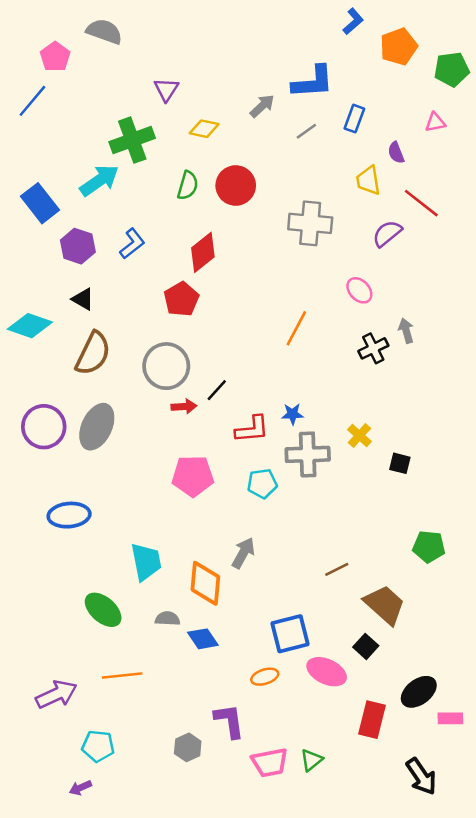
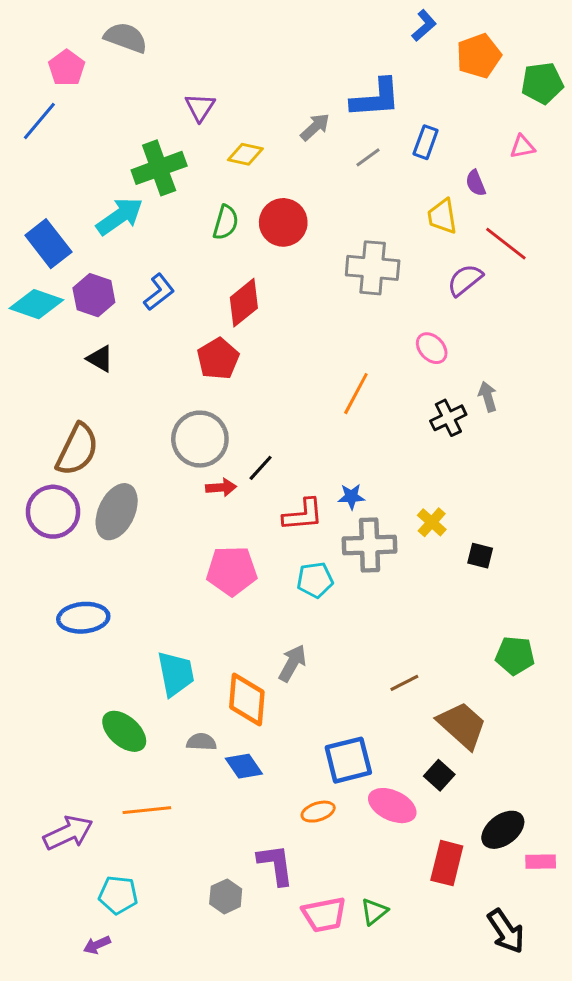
cyan diamond: (30, 326) -> (36, 304), moved
brown semicircle: (93, 353) -> (77, 450), moved

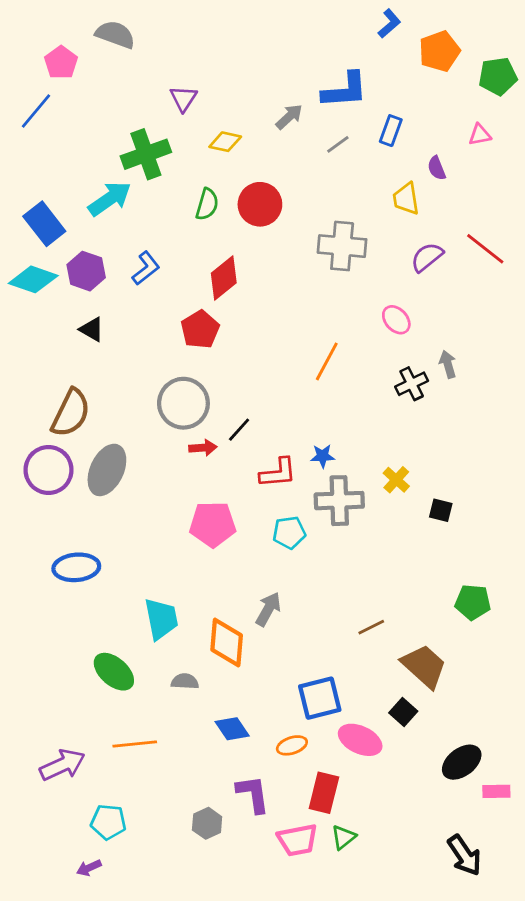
red line: (506, 244) -> (485, 249), moved
blue diamond: (244, 766) -> (232, 729), moved
red rectangle: (447, 863) -> (324, 793), moved

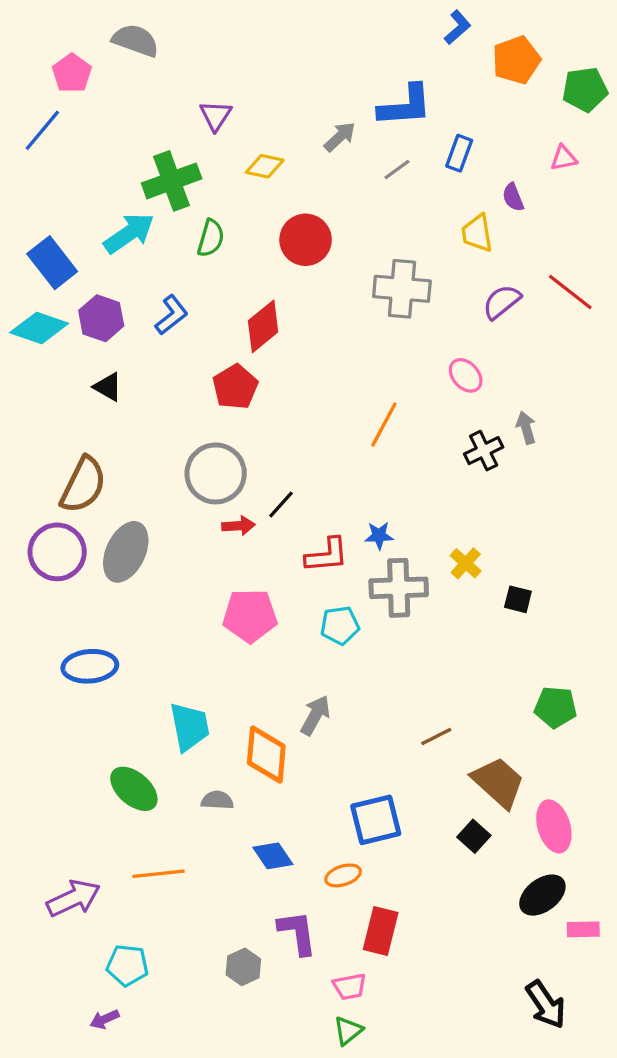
green semicircle: (207, 204) -> (211, 238), moved
pink ellipse: (360, 740) -> (554, 826), moved, turned 48
green triangle: (343, 837) -> (348, 1031), moved
pink trapezoid: (298, 840) -> (350, 987), size x0.7

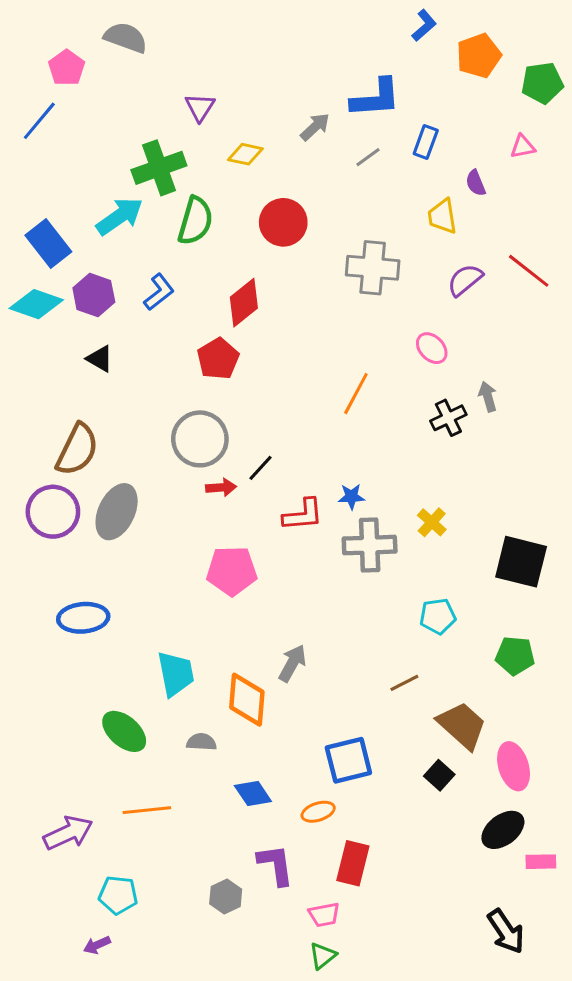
green semicircle: (211, 238) -> (195, 221), size x1.4
black square: (518, 599) -> (521, 562), moved, size x2.0
cyan pentagon: (340, 625) -> (438, 616), moved

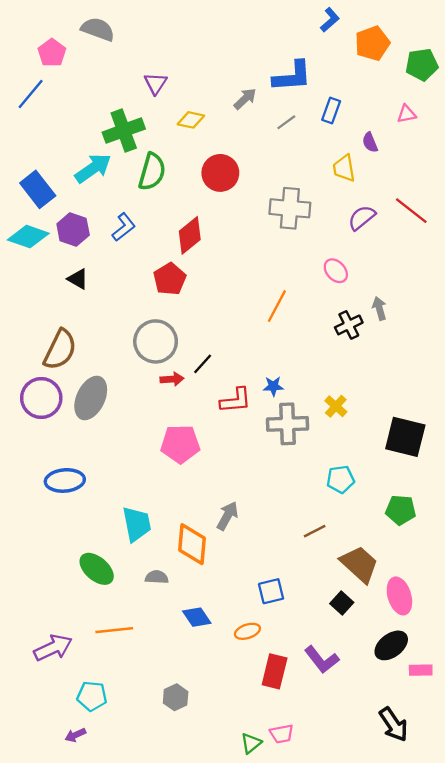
blue square: (348, 760) -> (271, 591), size x0.7
purple L-shape: (276, 865) -> (322, 660), moved, turned 150
pink trapezoid: (324, 915) -> (282, 734), moved

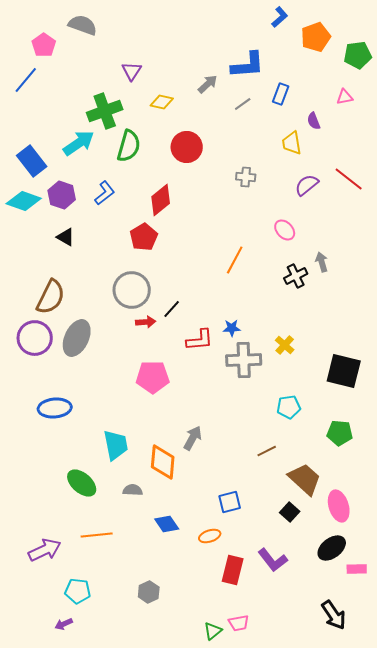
gray cross: (290, 208) -> (246, 177), size x0.6

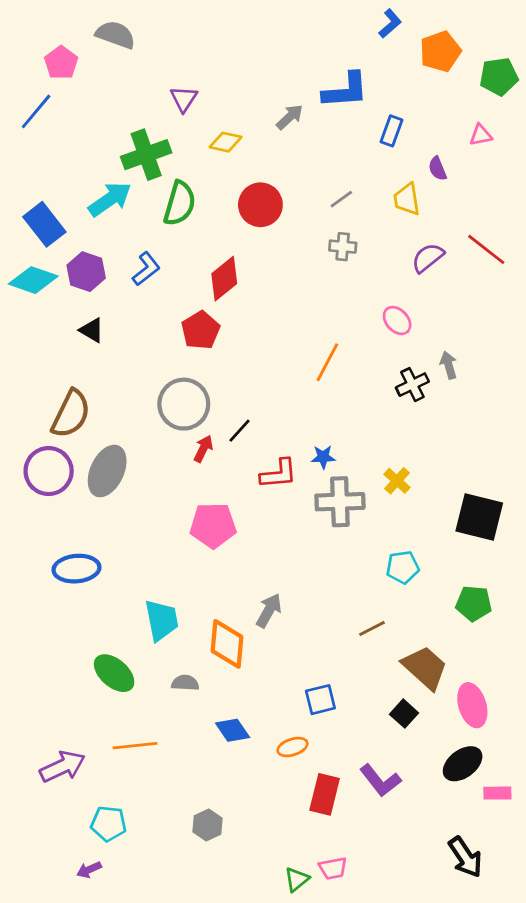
gray line: (243, 104) -> (341, 199), moved
red arrow: (146, 322) -> (203, 449), turned -60

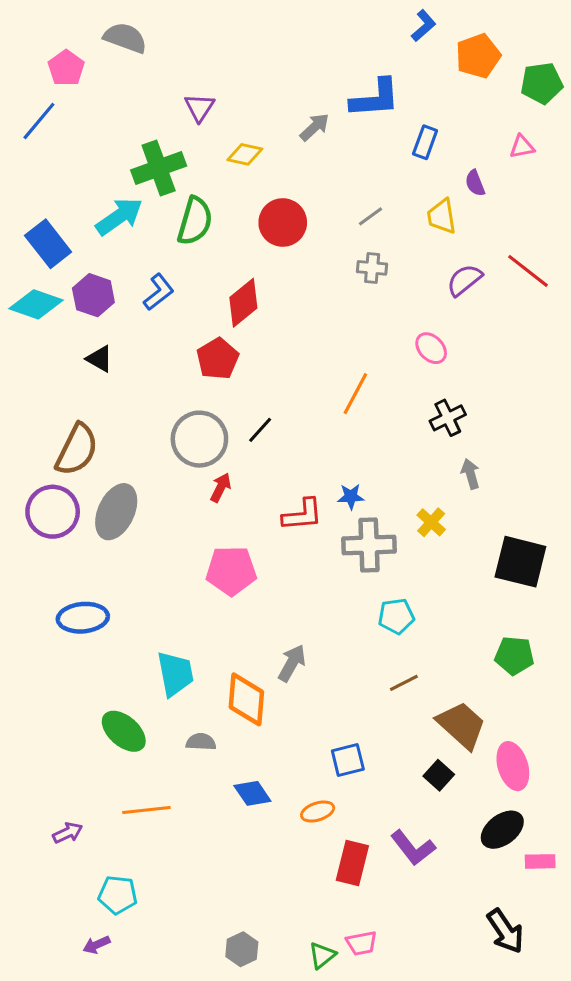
gray arrow: (449, 365) -> (470, 474), moved
black line: (240, 431) -> (260, 430), moved
cyan pentagon: (403, 567) -> (396, 616), moved
purple arrow: (63, 767) -> (68, 833), size x0.6
gray hexagon: (207, 825) -> (242, 949), moved

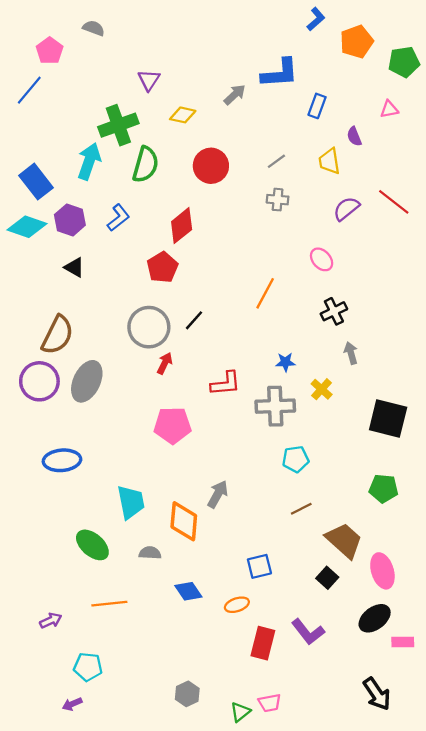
gray semicircle: (125, 38) -> (94, 28), size x0.7
cyan arrow: (119, 216) -> (89, 161), turned -36
blue star: (351, 497) -> (285, 362), moved
gray hexagon: (242, 949) -> (187, 694), moved

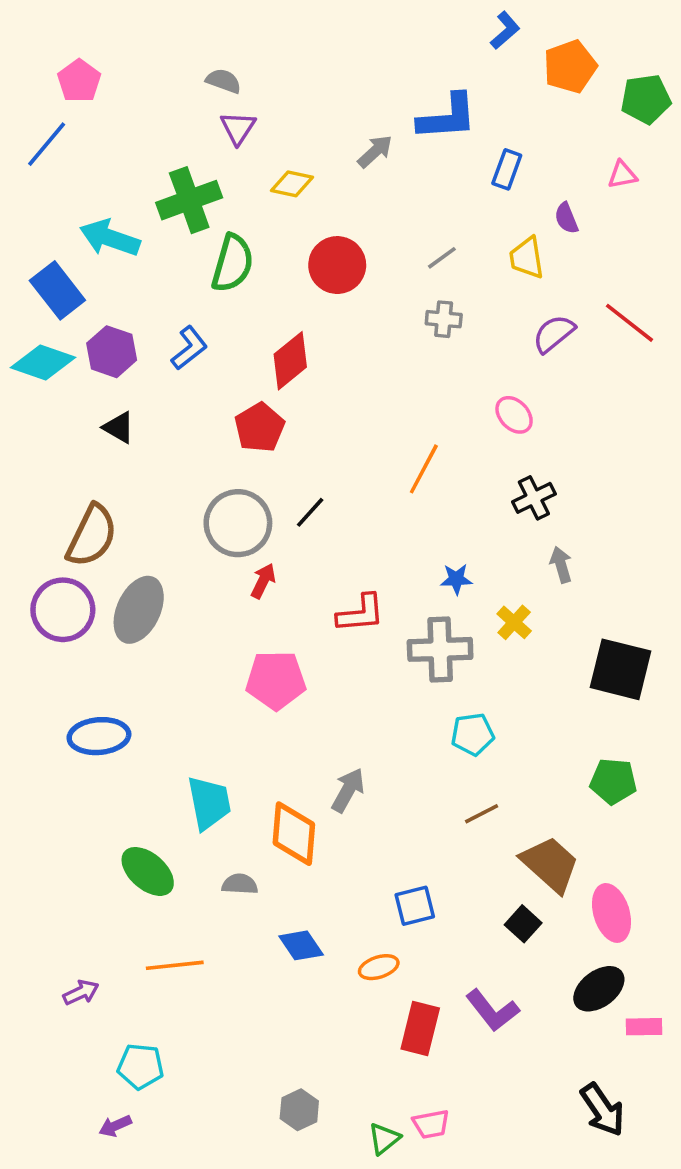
gray semicircle: (94, 28) -> (223, 81), moved
cyan arrow: (89, 161) -> (110, 238), moved, turned -90

